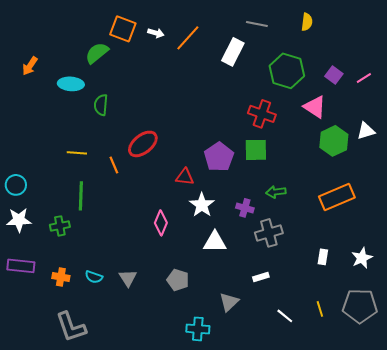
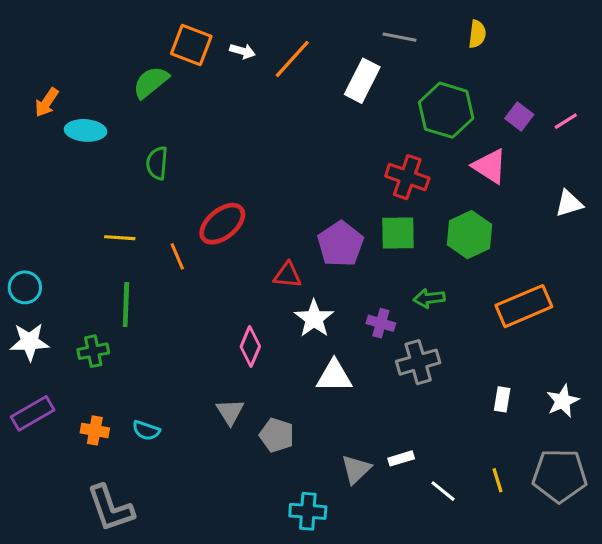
cyan ellipse: (71, 84) -> (85, 130), moved
green hexagon: (334, 141) -> (469, 235), moved
purple rectangle: (21, 266) -> (33, 413), turned -36
white rectangle: (261, 277) -> (401, 458), moved
gray triangle: (128, 278) -> (230, 412), moved

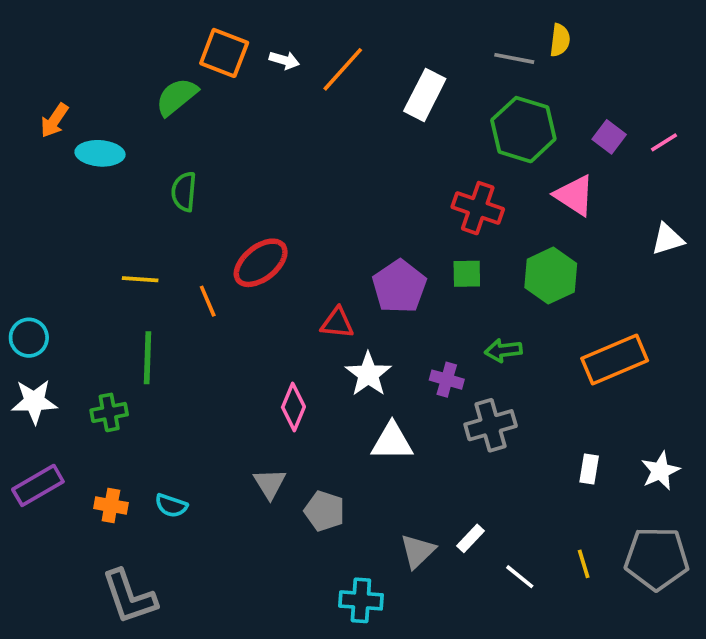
gray line: (400, 37) -> (514, 58), moved
green square: (398, 233) -> (467, 274), size x0.7
white rectangle: (401, 458) -> (470, 538), turned -30

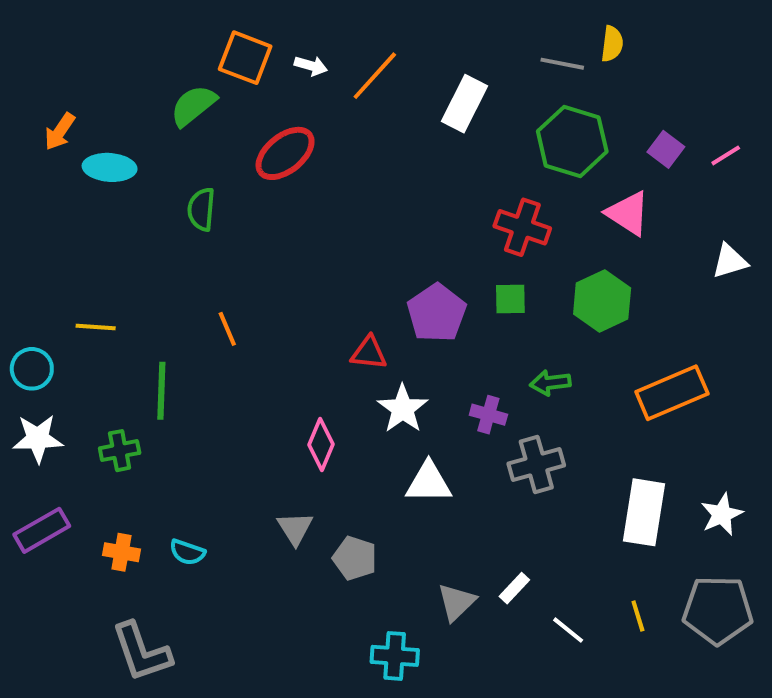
red ellipse: (261, 263) -> (285, 153), moved
yellow line: (140, 279) -> (96, 327), moved
white rectangle: (589, 469) -> (644, 512), size x2.0

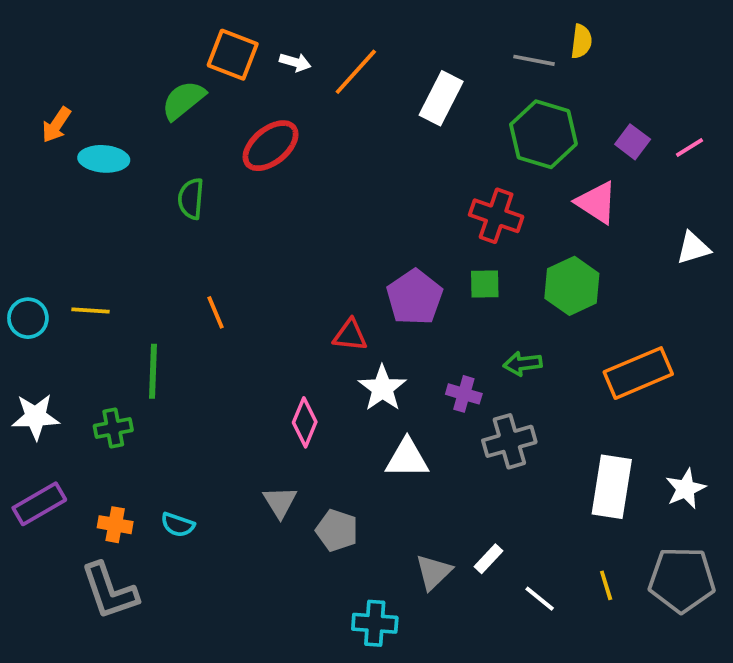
cyan circle: (32, 369) -> (28, 318), moved
gray L-shape: (141, 652) -> (109, 591), moved

